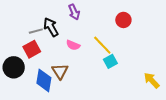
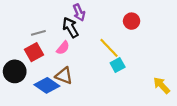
black arrow: (51, 27) -> (70, 27), moved
pink semicircle: (73, 45) -> (63, 48), moved, turned -72
brown triangle: (60, 71) -> (64, 76), turned -36
blue diamond: (44, 80) -> (47, 85), turned -65

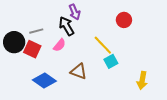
red square: (34, 52) -> (32, 49), turned -36
black circle: (15, 71) -> (14, 42), moved
brown triangle: (64, 76) -> (79, 71), moved
yellow arrow: (162, 85) -> (142, 80), moved, turned -126

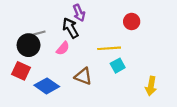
black circle: (14, 42) -> (29, 45), moved
yellow line: (103, 45) -> (109, 48), turned -50
red square: (32, 49) -> (21, 71), moved

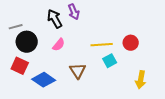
red circle: (132, 21) -> (131, 43), moved
black arrow: (70, 28) -> (55, 19), moved
gray line: (38, 33) -> (16, 27), moved
brown triangle: (83, 76) -> (78, 71), turned 36

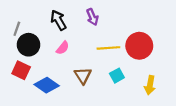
purple arrow: (74, 12) -> (92, 17), moved
gray line: (16, 27) -> (17, 29), turned -56
red circle: (131, 43) -> (139, 46), size x1.6
cyan square: (110, 61) -> (117, 76), moved

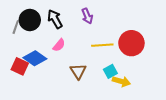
black circle: (29, 45) -> (30, 20), moved
blue diamond: (47, 85) -> (35, 58), moved
yellow arrow: (150, 85) -> (121, 81), moved, turned -84

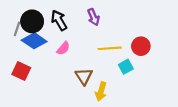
red circle: (131, 43) -> (141, 46), size x0.7
blue diamond: (35, 58) -> (34, 41), moved
cyan square: (110, 71) -> (126, 67), moved
yellow arrow: (121, 81) -> (101, 91), moved, turned 90

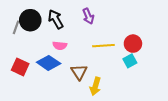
blue diamond: (34, 41) -> (49, 63), moved
pink semicircle: (63, 48) -> (60, 46), turned 56
cyan square: (126, 67) -> (130, 61), moved

